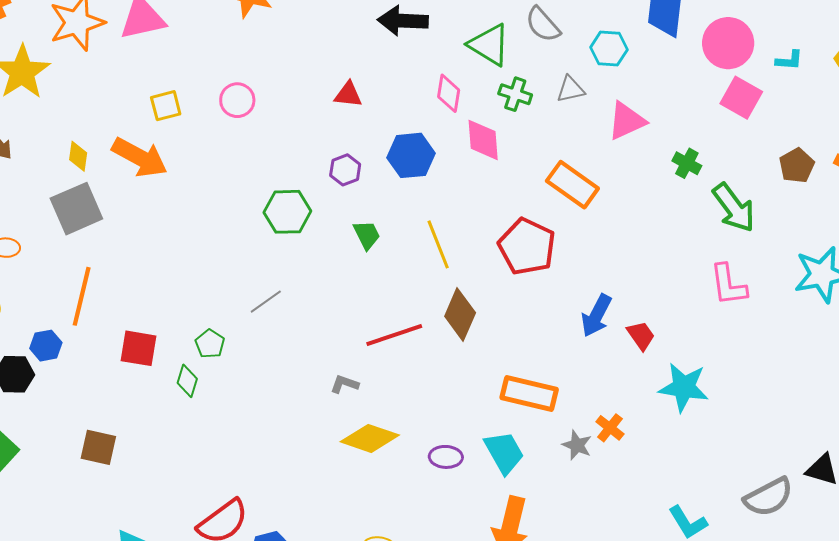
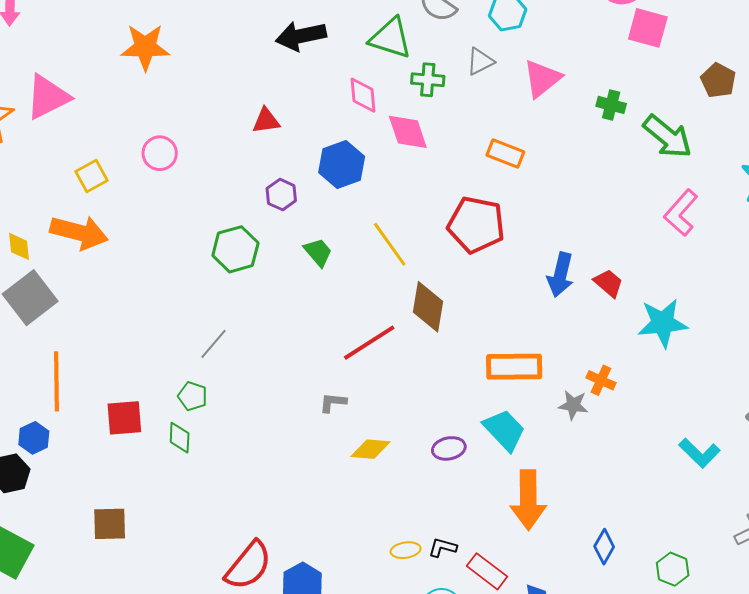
orange rectangle: (572, 185) -> (505, 153), size x0.7
pink L-shape: (728, 285) -> (681, 213), turned 63
gray line: (266, 302) -> (214, 344), moved
yellow diamond: (370, 438) -> (371, 449), size x0.7

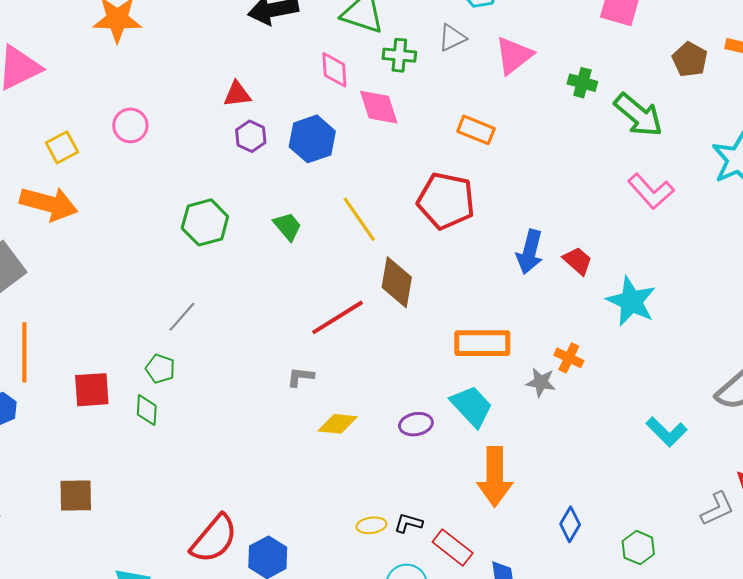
purple hexagon: (281, 195) -> (251, 136), moved
pink L-shape: (681, 213) -> (651, 191), turned -84
cyan star: (663, 323) -> (631, 301), turned 30

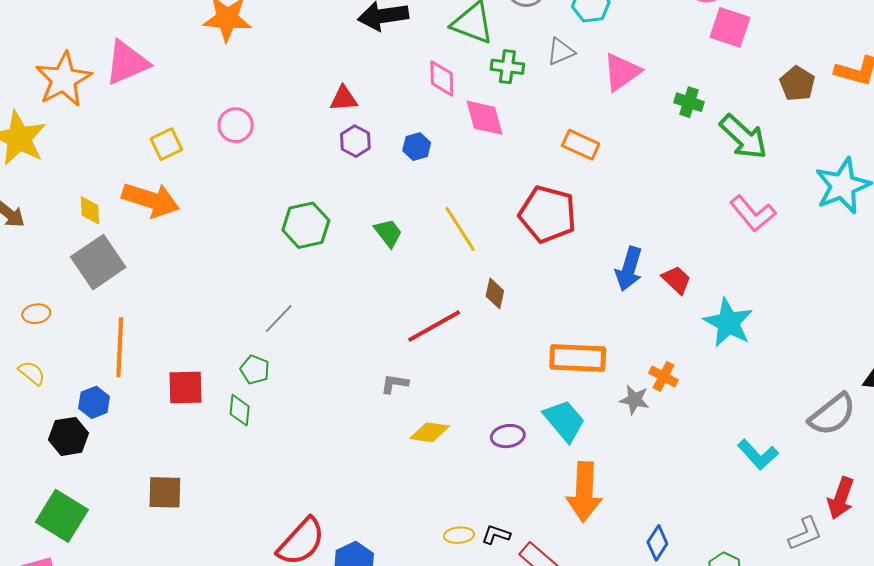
blue hexagon: (312, 139) -> (417, 147), size x0.6
brown diamond: (397, 282) -> (495, 293), size x0.6

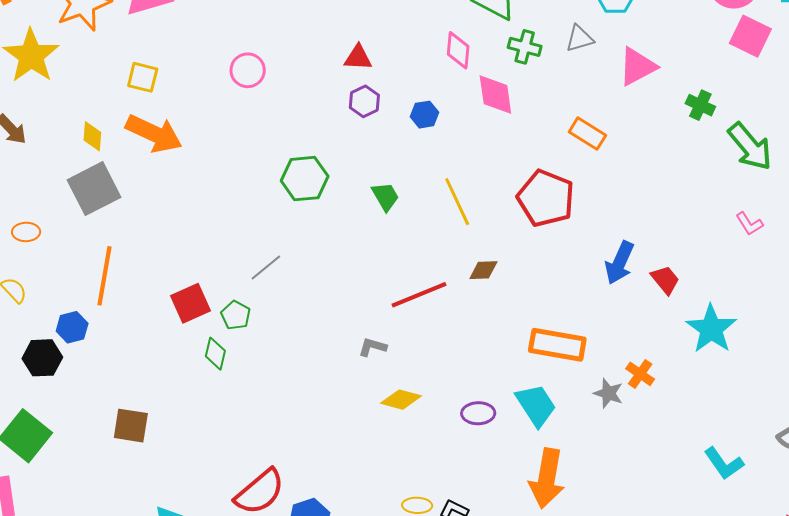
yellow square: (166, 144) -> (143, 77), moved, turned 32
pink L-shape: (753, 214) -> (749, 224), size x0.6
brown diamond: (495, 293) -> (483, 270), turned 68
red square: (186, 387) -> (191, 303), moved, turned -30

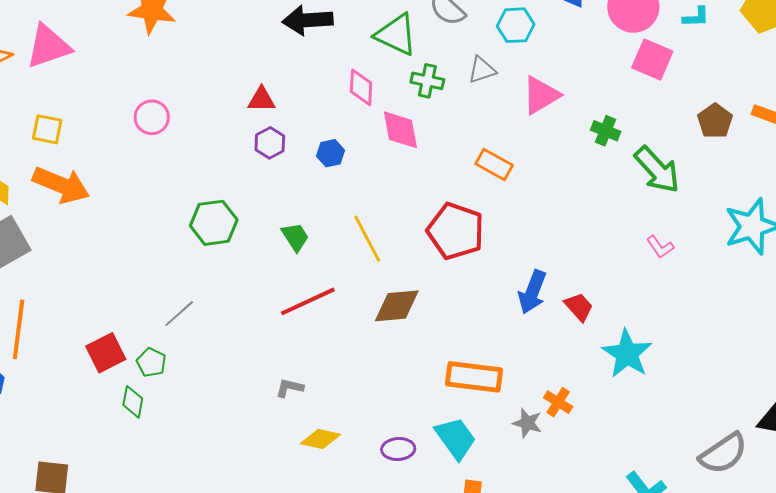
brown diamond: (483, 270) -> (397, 306), size x1.6
red line: (419, 295) -> (308, 301), moved

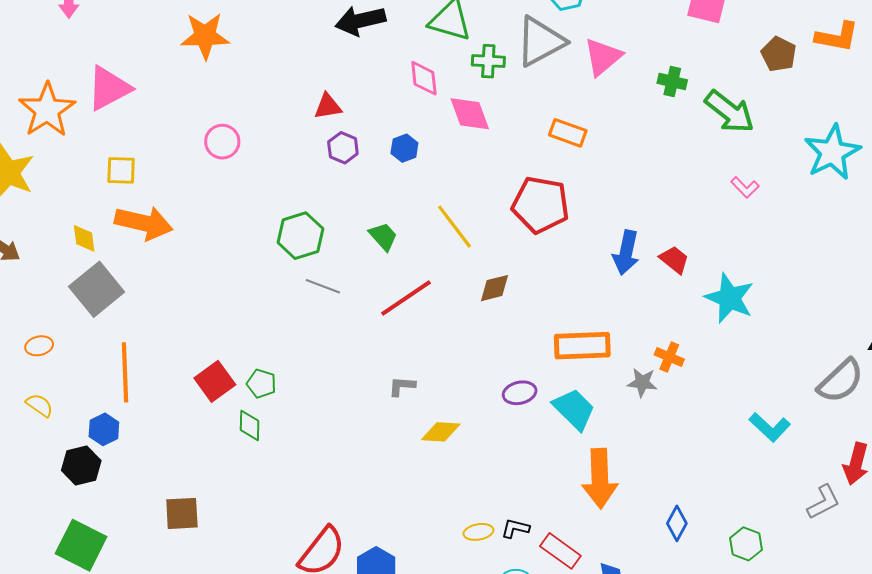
gray triangle: (482, 70) -> (540, 42), size x1.8
brown diamond: (397, 306) -> (494, 288), size x0.7
gray line: (179, 314) -> (323, 286), moved, turned 72
purple ellipse: (398, 449) -> (520, 393), moved

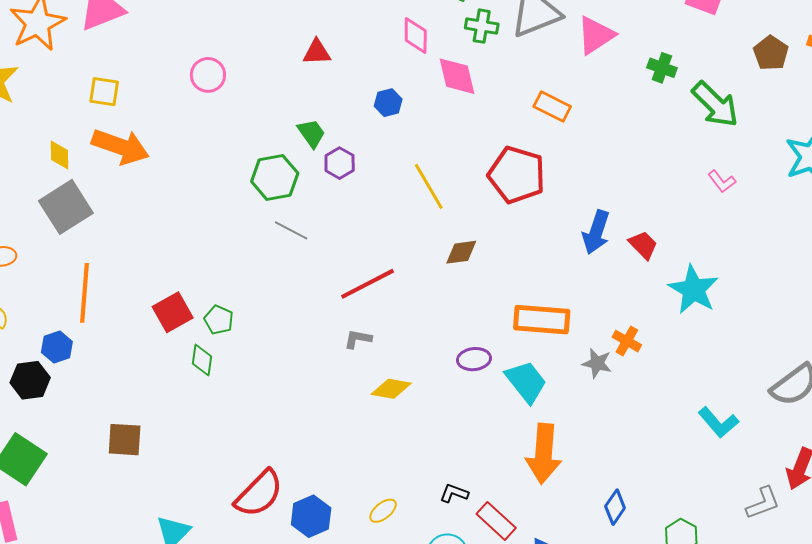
purple hexagon: (343, 148) -> (340, 163), moved
green trapezoid: (383, 236) -> (311, 133), moved
red line: (406, 298) -> (367, 284), moved
yellow ellipse: (478, 532) -> (383, 511), moved, turned -36

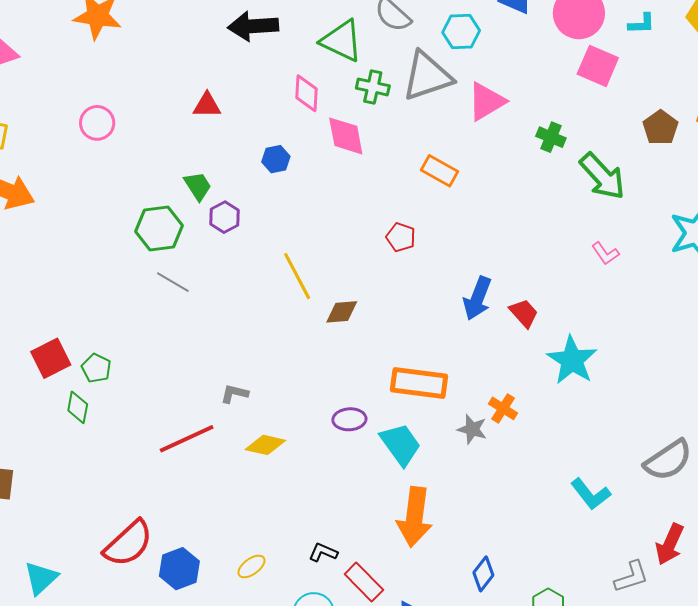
red pentagon: (517, 175) -> (401, 237), size x0.5
yellow line: (429, 186) -> (297, 276), moved
red line: (367, 284) -> (187, 439), moved

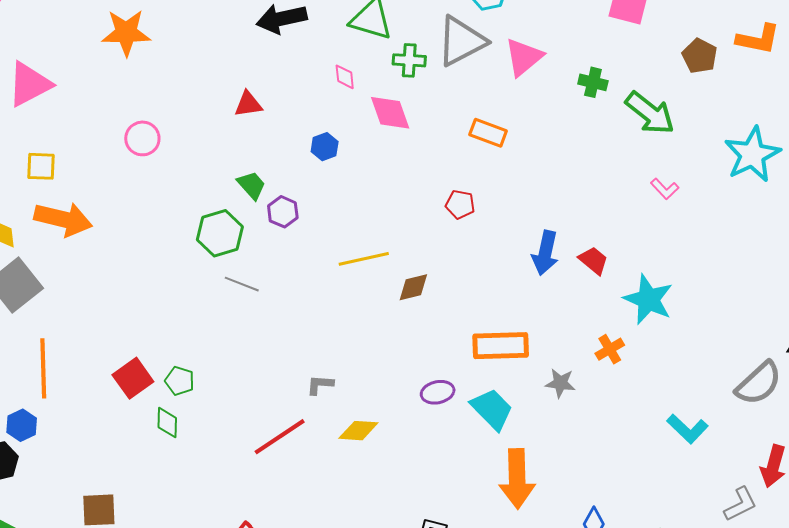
pink diamond: (307, 93) -> (345, 77), size x0.7
yellow line: (297, 276) -> (364, 259), turned -66
orange cross: (503, 408) -> (610, 349), moved, turned 36

